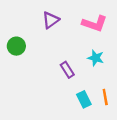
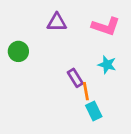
purple triangle: (51, 20) -> (57, 22), turned 36
orange line: (105, 97) -> (86, 91), moved

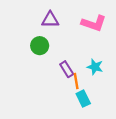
green circle: (18, 51) -> (40, 46), moved
cyan star: (107, 65) -> (95, 67), moved

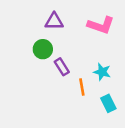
purple rectangle: (67, 69) -> (62, 67), moved
cyan rectangle: (83, 99) -> (108, 103), moved

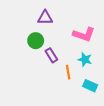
pink L-shape: (101, 25) -> (84, 34), moved
cyan rectangle: (108, 103) -> (90, 86), turned -40

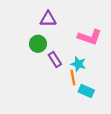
cyan star: (85, 60) -> (78, 64), moved
cyan rectangle: (90, 86) -> (86, 91), moved

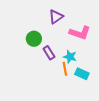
purple triangle: (48, 19) -> (56, 17), moved, turned -35
cyan rectangle: (86, 91) -> (82, 74), moved

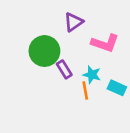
green circle: (34, 39) -> (44, 51), size x1.5
cyan rectangle: (82, 74) -> (117, 88), moved

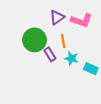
pink L-shape: (105, 43) -> (82, 20), moved
orange line: (85, 90) -> (63, 41), moved

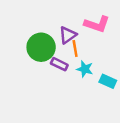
purple triangle: (57, 17) -> (68, 35), moved
purple rectangle: (50, 54) -> (59, 64), turned -32

